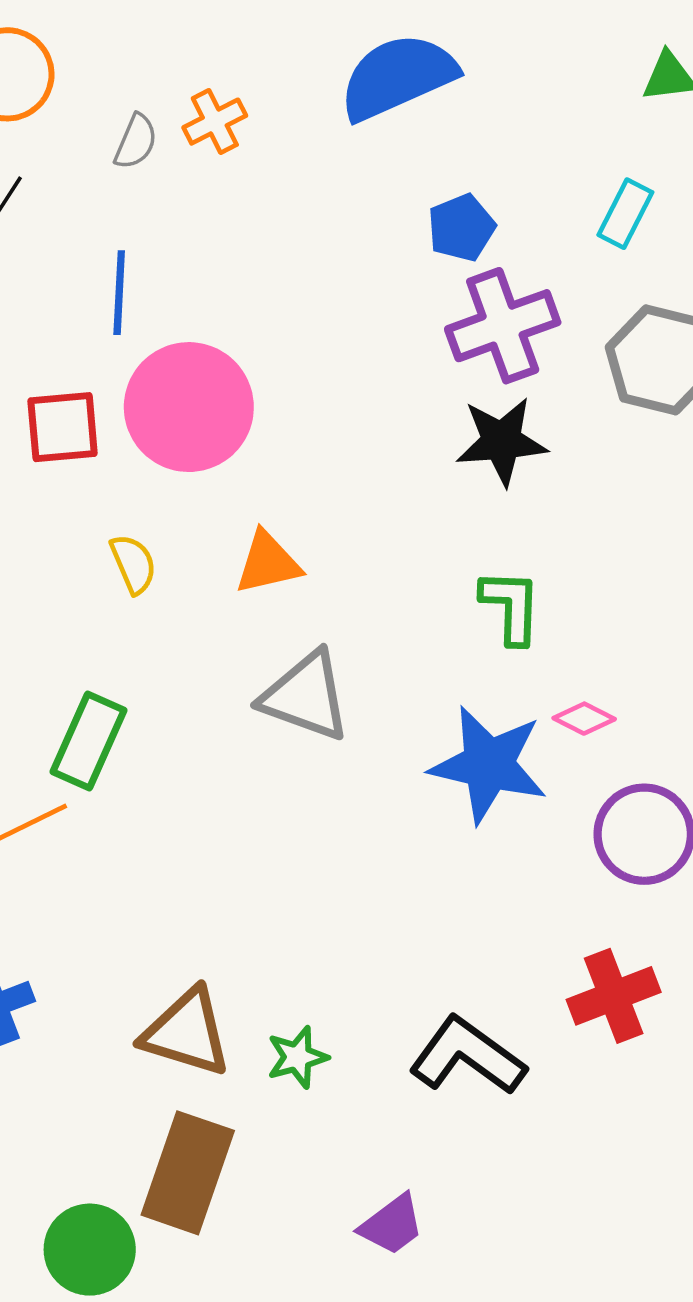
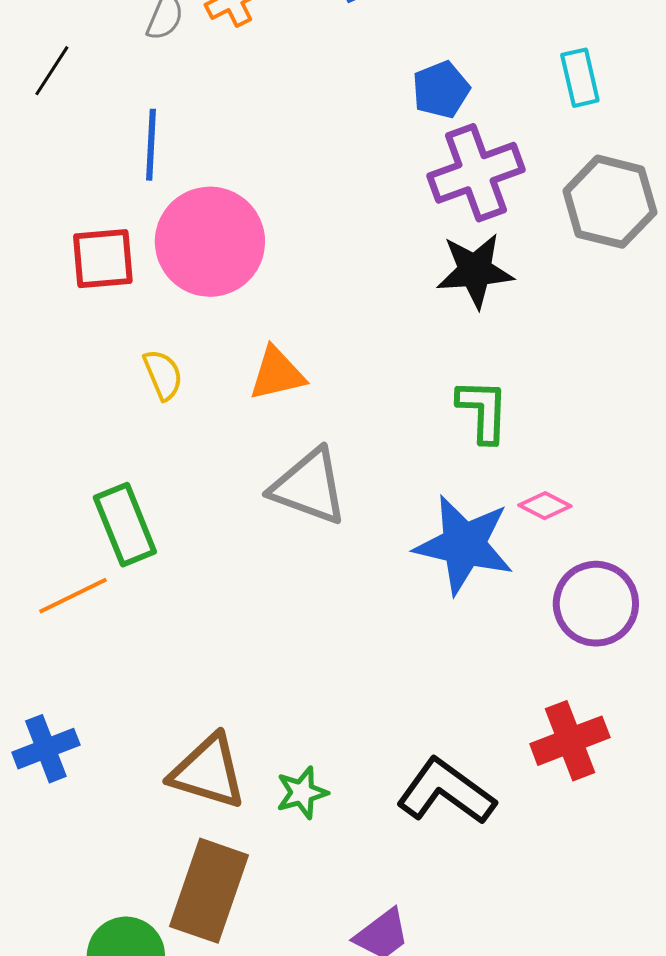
cyan rectangle: (625, 214) -> (580, 78), turned -40
green rectangle: (89, 741) -> (125, 525), turned -46

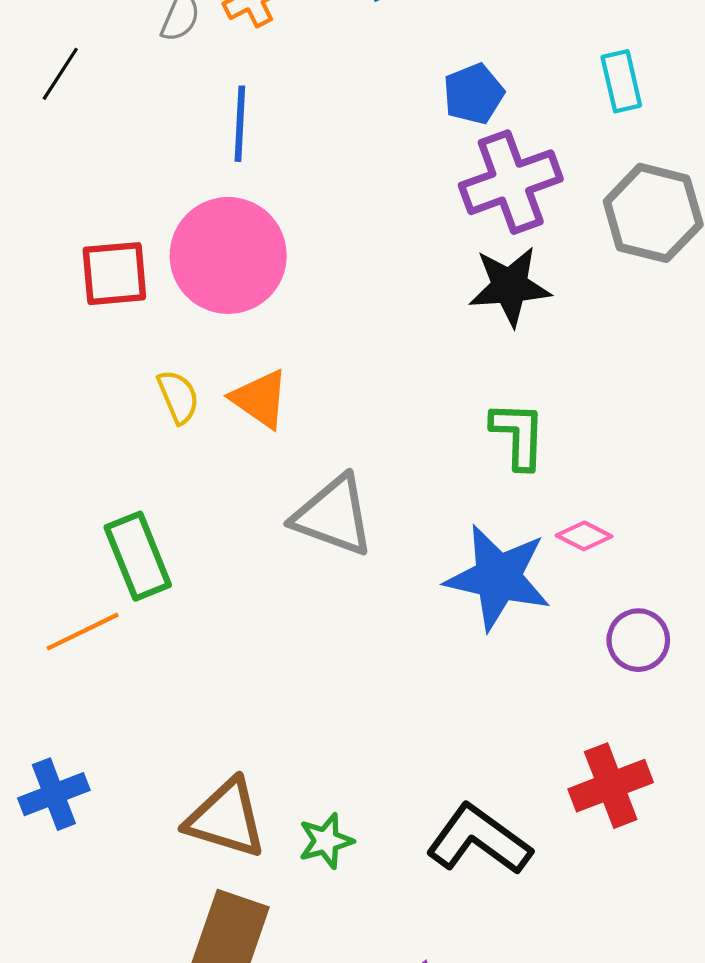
blue line: (151, 145) -> (240, 124), moved
orange triangle: (277, 374) -> (260, 399), moved, turned 48
purple circle: (596, 604) -> (638, 640), size x0.7

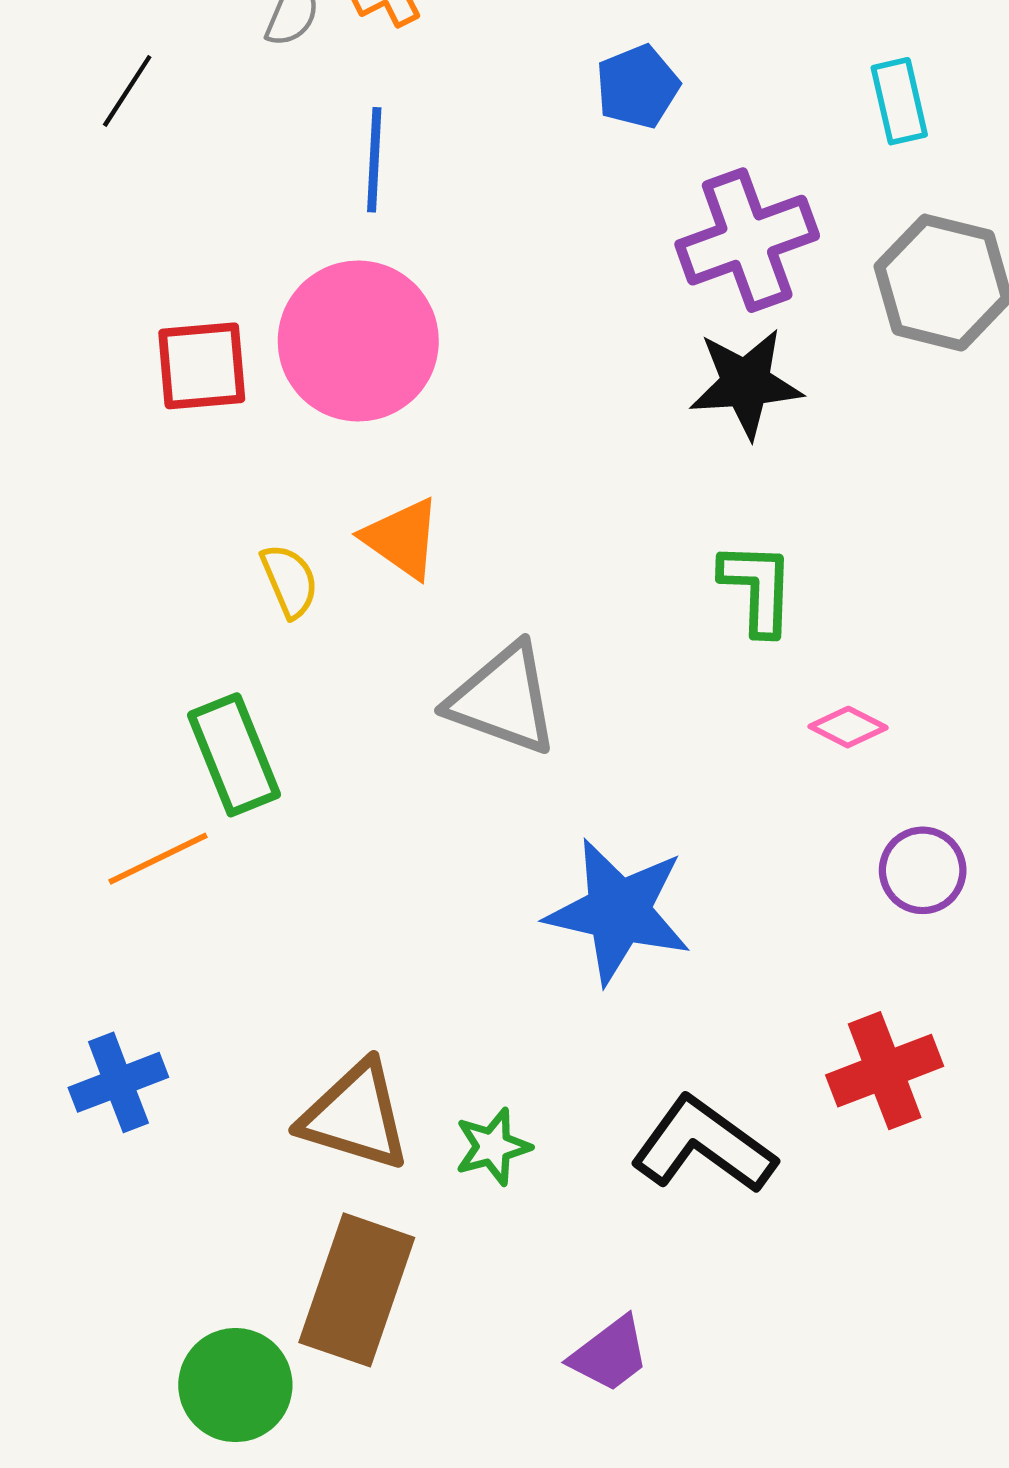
blue pentagon: (474, 94) -> (638, 87), moved
yellow semicircle: (178, 397) -> (290, 581), moved
blue star: (498, 577) -> (619, 911), moved

